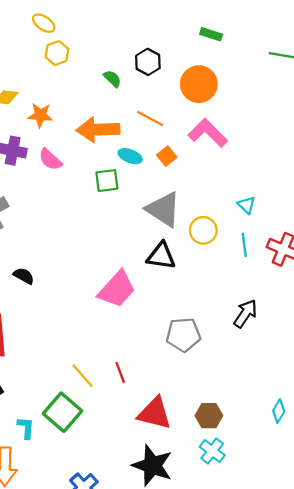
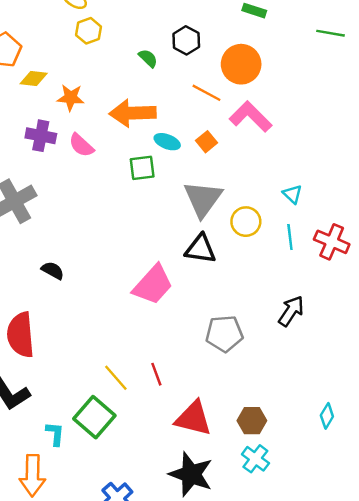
orange line: (150, 118) -> (207, 93), moved
gray triangle: (163, 209) -> (203, 199), turned 33

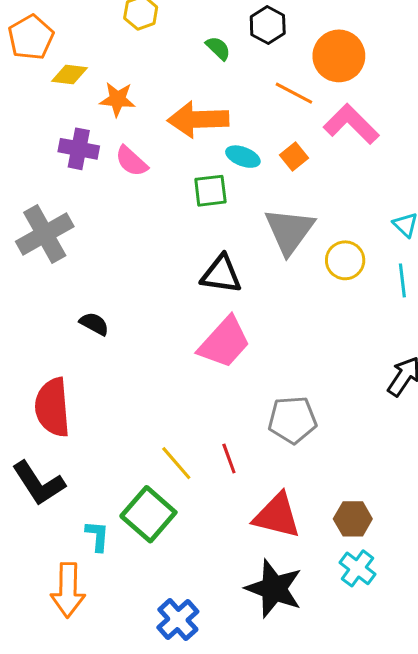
black triangle: (201, 249) -> (221, 274), moved
gray pentagon: (224, 334) -> (292, 420), moved

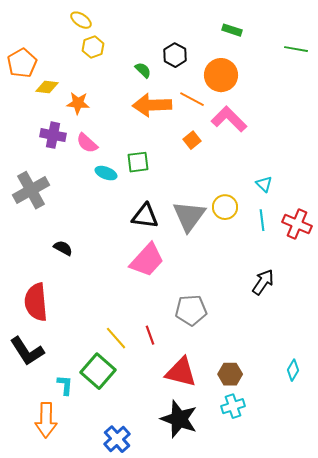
orange arrow: (198, 119) -> (152, 105), moved
cyan ellipse: (243, 157) -> (106, 173), moved
gray triangle: (289, 231) -> (189, 216), moved
cyan cross: (357, 568) -> (233, 406), turned 35

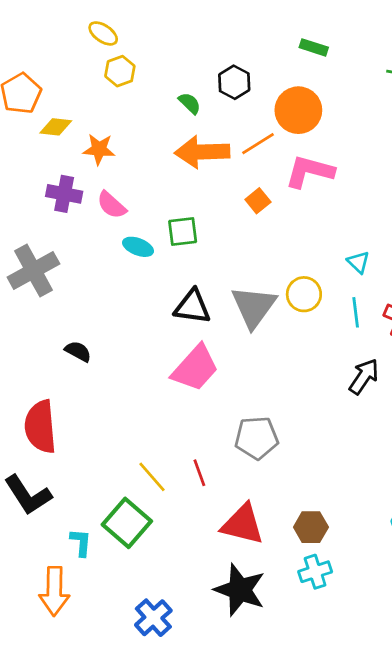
orange line: (192, 99) -> (258, 144), turned -60
pink L-shape: (229, 119) -> (310, 172), turned -30
black arrow: (263, 282) -> (364, 376), moved

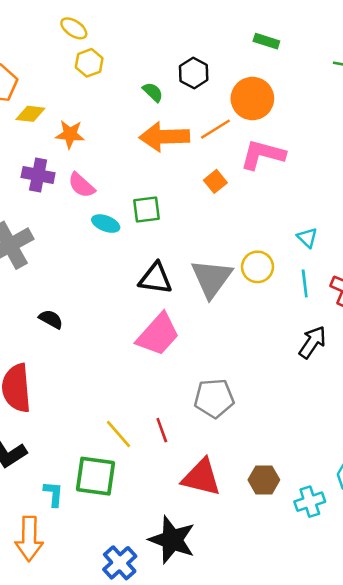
green square: (127, 523) -> (95, 476), turned -33
cyan cross: (315, 572) -> (310, 502), moved
black star: (240, 590) -> (172, 540), moved

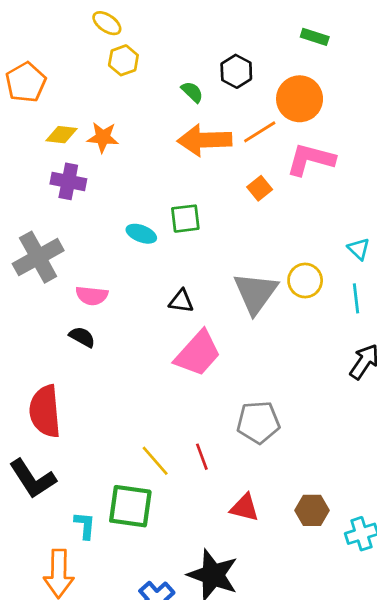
yellow diamond: (30, 114) -> (61, 135), moved
pink semicircle: (81, 185) -> (92, 296), moved, turned -36
black triangle: (155, 278) -> (181, 301), moved, size x0.7
red triangle: (201, 477) -> (245, 508), size x0.7

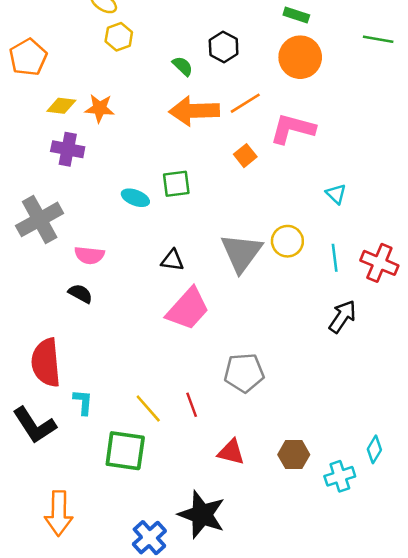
orange circle: (300, 99) -> (300, 57), moved
cyan triangle: (359, 249) -> (336, 194), moved
cyan L-shape: (85, 525) -> (83, 402), moved

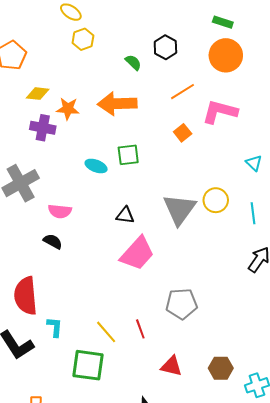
orange star: (100, 108) -> (68, 109), moved
orange arrow: (194, 111) -> (117, 104), moved

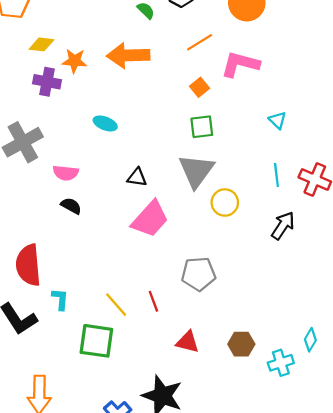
green square: (128, 155) -> (202, 127), moved
yellow circle: (216, 200) -> (225, 203), moved
black semicircle: (53, 241) -> (71, 206), moved

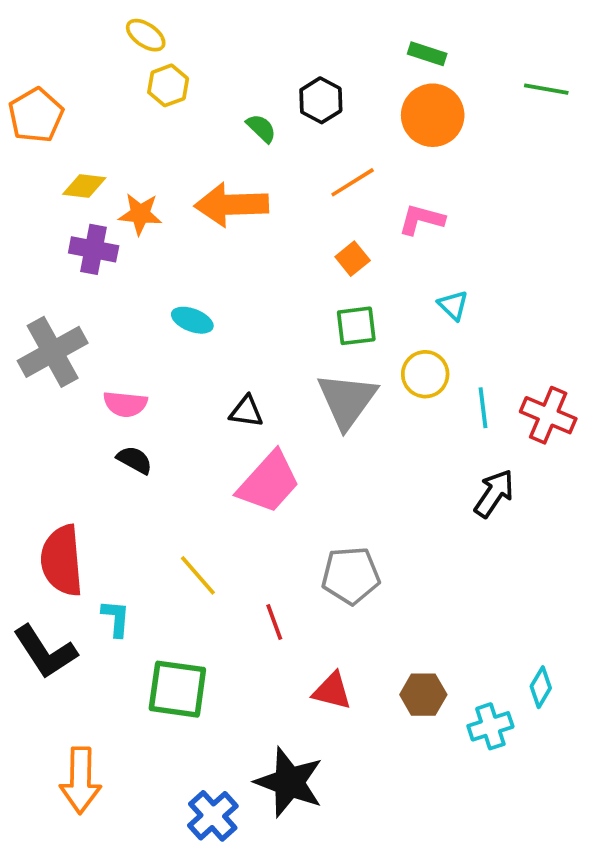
pink L-shape: (240, 64) -> (421, 220), size x0.7
cyan triangle: (278, 120) -> (453, 305), moved
yellow circle: (225, 203) -> (425, 374), moved
yellow line: (116, 305) -> (198, 575), moved

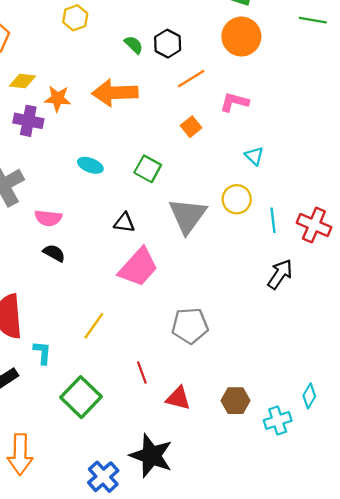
black hexagon: (321, 100) -> (168, 44), moved
green square: (356, 326) -> (148, 169), moved, turned 36
yellow line: (198, 575) -> (94, 326), turned 76
red line: (274, 622) -> (142, 372), moved
green square: (177, 689) -> (81, 397), turned 36

